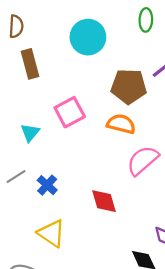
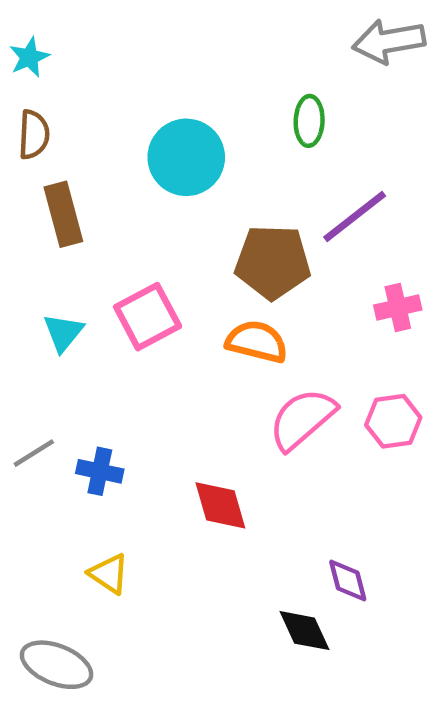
cyan triangle: (30, 133) -> (63, 333), moved
blue cross: (47, 185) -> (100, 471), turned -30
yellow triangle: (51, 233) -> (109, 574), size x0.7

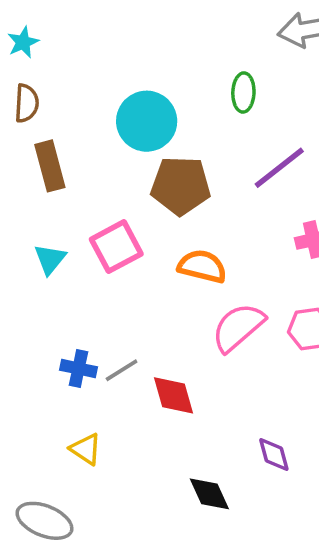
brown pentagon: (273, 262) -> (181, 186), moved
gray line: (34, 453) -> (122, 370), moved
black diamond: (305, 631) -> (209, 494), moved

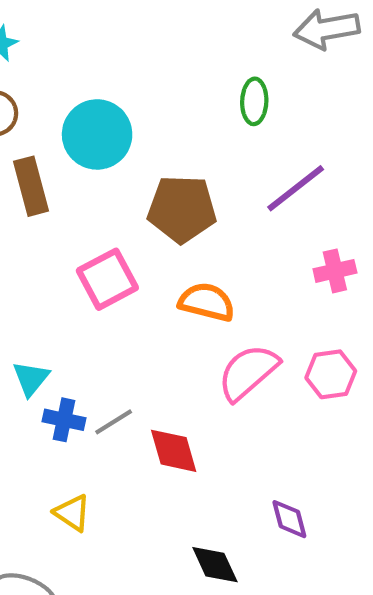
cyan circle: (147, 121) -> (97, 134), moved
cyan triangle: (50, 259) -> (31, 378), moved

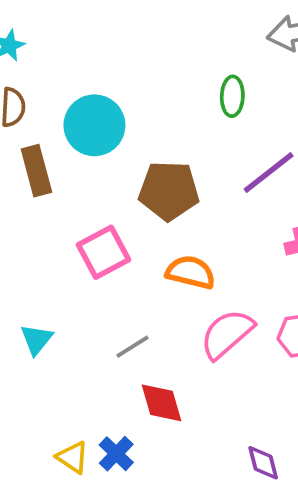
blue cross: (64, 420) -> (116, 454), moved, turned 32
gray line: (114, 422) -> (133, 347), moved

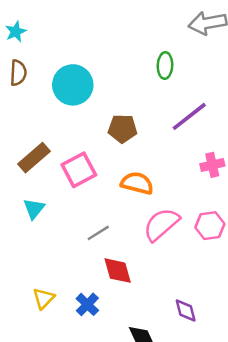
brown rectangle: (36, 171) -> (34, 158), moved, turned 64
brown pentagon: (169, 191) -> (123, 129), size x0.7
cyan triangle: (36, 339) -> (34, 209), moved
yellow triangle: (73, 457) -> (44, 298), moved, turned 40

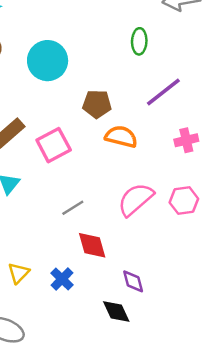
orange semicircle: (137, 183) -> (121, 137), moved
purple diamond: (186, 311) -> (133, 281), moved

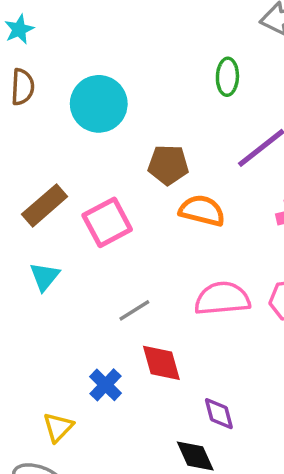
pink semicircle: (136, 199) -> (222, 299), turned 36
yellow triangle: (19, 273) -> (58, 427), moved
blue cross: (62, 279) -> (106, 385), moved

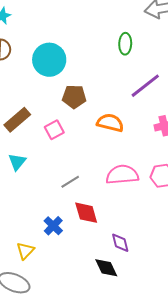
brown pentagon: (168, 165) -> (74, 97), moved
pink square: (107, 222) -> (54, 130), size x0.7

